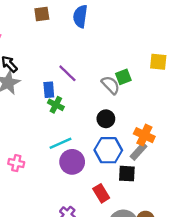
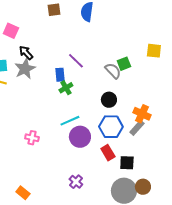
green cross: (56, 105) -> (66, 88), turned 32
black square: (127, 174) -> (127, 163), moved
red rectangle: (101, 193) -> (108, 153), moved

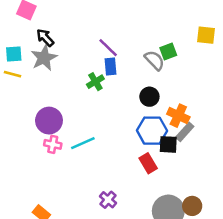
blue rectangle: (60, 75) -> (111, 67), moved
orange cross: (142, 114) -> (178, 116), moved
cyan line: (70, 121) -> (83, 143), moved
purple circle: (80, 137) -> (49, 121), moved
black square: (127, 163) -> (168, 144), moved

